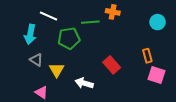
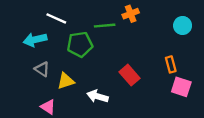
orange cross: (113, 12) -> (131, 14), turned -32
cyan arrow: (30, 34) -> (35, 40), turned 66
yellow triangle: (57, 70) -> (66, 81), turned 42

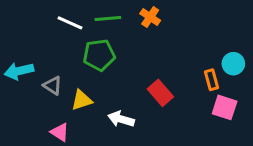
orange cross: (131, 14) -> (150, 17), moved, turned -35
green line: (105, 26) -> (108, 18), moved
cyan circle: (183, 26) -> (233, 64), moved
cyan arrow: (35, 40) -> (19, 71), moved

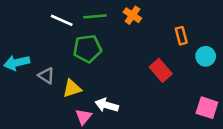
orange rectangle: (211, 80) -> (181, 36), moved
red rectangle: (160, 93) -> (161, 70), moved
pink square: (225, 107) -> (207, 108), moved
pink triangle: (60, 132) -> (84, 117), moved, turned 36

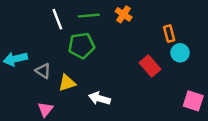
white line: (62, 20) -> (57, 19), turned 45
cyan circle: (206, 56) -> (180, 53), moved
pink triangle: (84, 117) -> (45, 109), moved

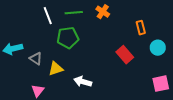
cyan circle: (180, 53) -> (158, 48), moved
pink square: (193, 101) -> (161, 84), turned -30

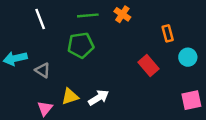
white line: (48, 16) -> (40, 19), moved
yellow triangle: (56, 69) -> (70, 96), moved
white arrow: (83, 82) -> (99, 98), turned 132

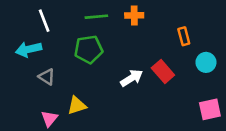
orange cross: (122, 14) -> (134, 15), turned -35
cyan arrow: (15, 58) -> (29, 49), moved
white arrow: (99, 98) -> (132, 78), moved

